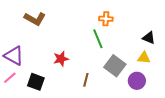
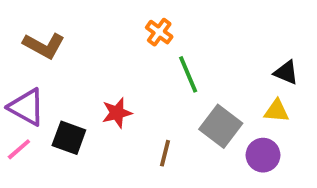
brown L-shape: (35, 19) -> (44, 46), moved
orange cross: (106, 19) -> (159, 32), moved, turned 32
black square: (36, 82) -> (69, 138), moved

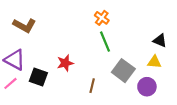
orange cross: (159, 32) -> (102, 18), moved

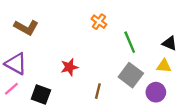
orange cross: (102, 18) -> (99, 22), moved
green line: (105, 42) -> (130, 42), moved
black square: (38, 77) -> (41, 94), moved

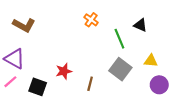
black triangle: (170, 43) -> (140, 25), moved
red star: (69, 67) -> (64, 71), moved
purple circle: (156, 92) -> (159, 85), moved

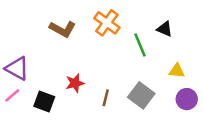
orange cross: (91, 20) -> (107, 23), size x1.5
brown L-shape: (24, 25) -> (63, 29), moved
gray square: (120, 69) -> (141, 95), moved

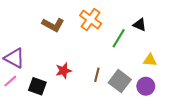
green line: (140, 45) -> (119, 38), turned 54
brown line: (106, 98) -> (97, 75), moved
purple circle: (187, 99) -> (146, 86), moved

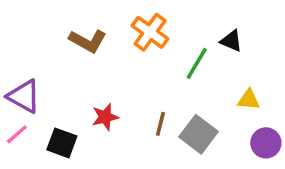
purple circle: (146, 86) -> (266, 143), moved

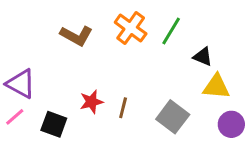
black triangle: (231, 41) -> (203, 57), moved
green line: (197, 63) -> (171, 31), moved
yellow triangle: (249, 100) -> (216, 87), size x1.4
brown line: (160, 124) -> (123, 108), moved

